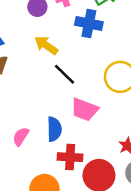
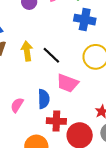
blue cross: (89, 24) -> (85, 20), moved
yellow arrow: (46, 45) -> (27, 51), moved, turned 48

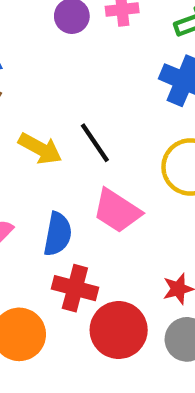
yellow arrow: (27, 51) -> (40, 149), moved, turned 114

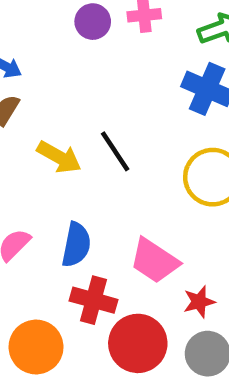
pink trapezoid: (117, 211) -> (154, 261), moved

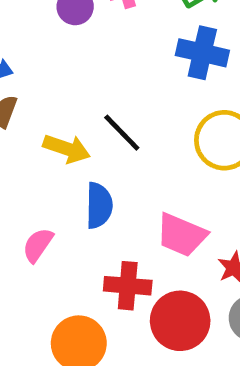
blue semicircle: (76, 245) -> (99, 205), moved

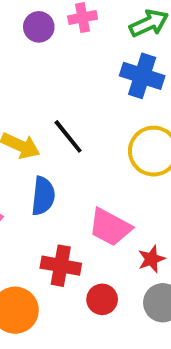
red circle: (180, 321) -> (102, 299), size x0.6

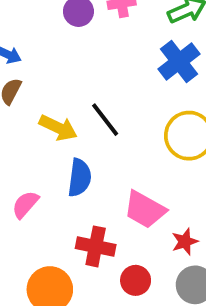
blue cross: (142, 76) -> (179, 61), turned 33

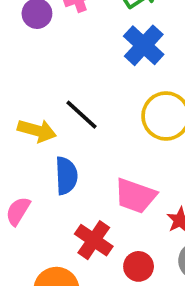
red cross: (96, 246) -> (94, 240), turned 33

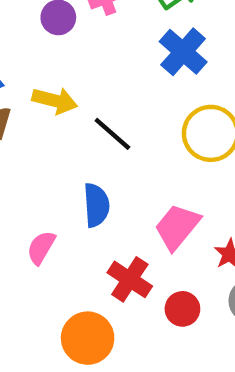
yellow arrow: (37, 131) -> (55, 101), moved
pink trapezoid: (135, 196) -> (177, 227), turned 111

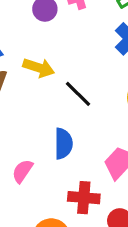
red cross: (130, 279) -> (84, 198), turned -32

